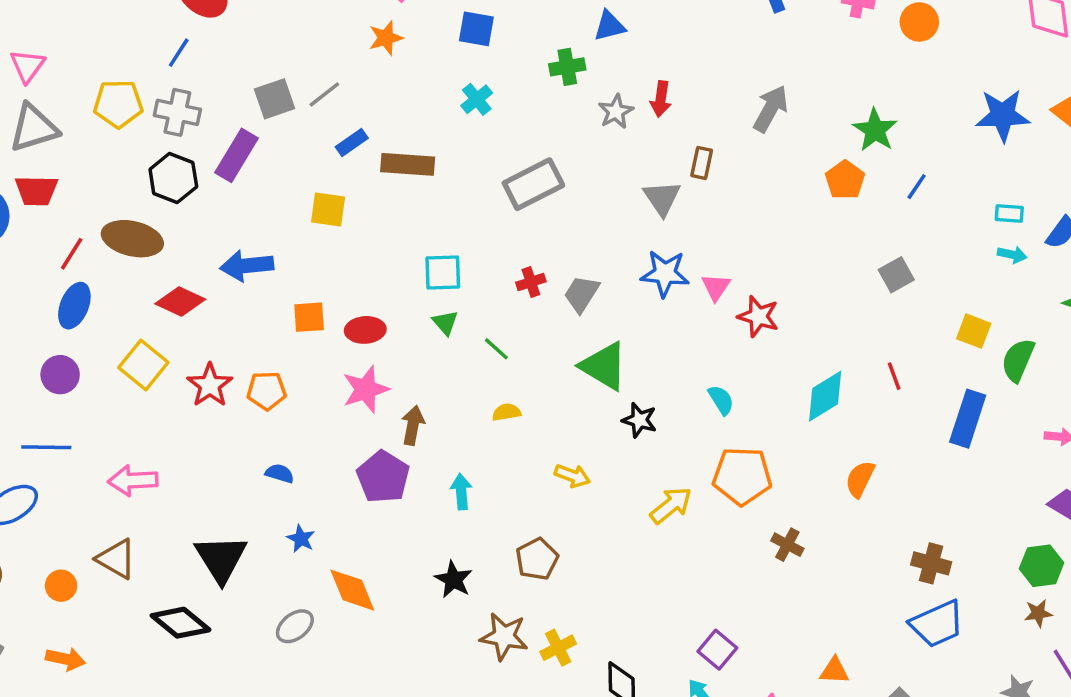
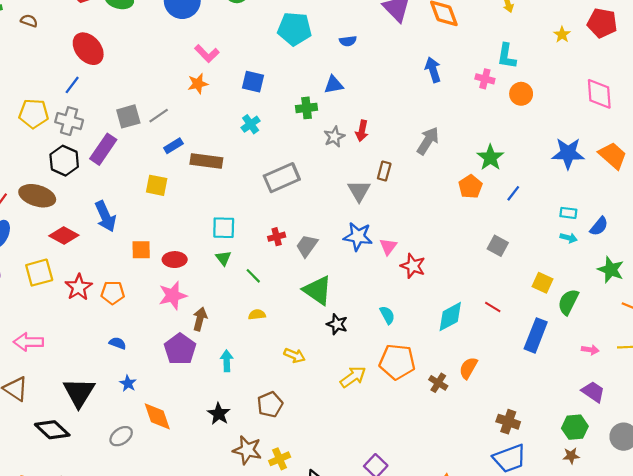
blue arrow: (247, 266) -> (105, 216), turned -112
gray square: (896, 275) -> (498, 246), turned -36
yellow square: (143, 365) -> (39, 273), turned 32
red line: (894, 376) -> (493, 307), turned -42
brown cross: (787, 545) -> (438, 383), moved

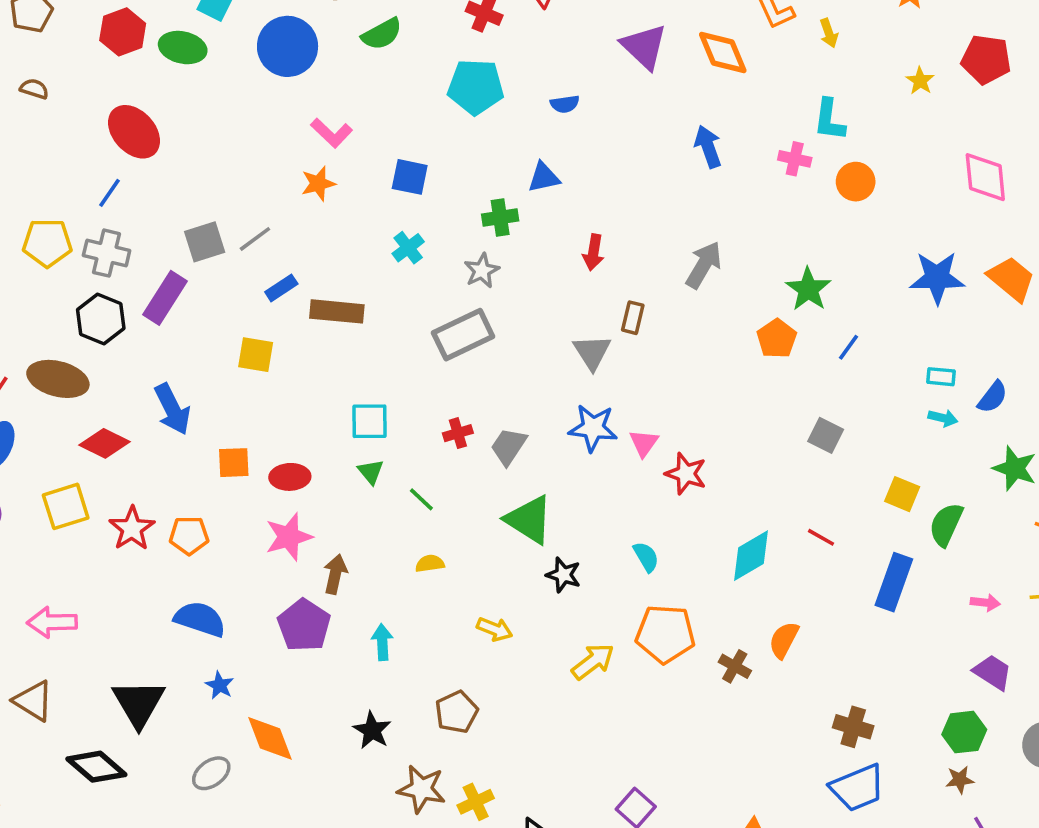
gray star: (334, 137) -> (482, 271), moved
blue semicircle: (118, 343) -> (200, 619), size x1.8

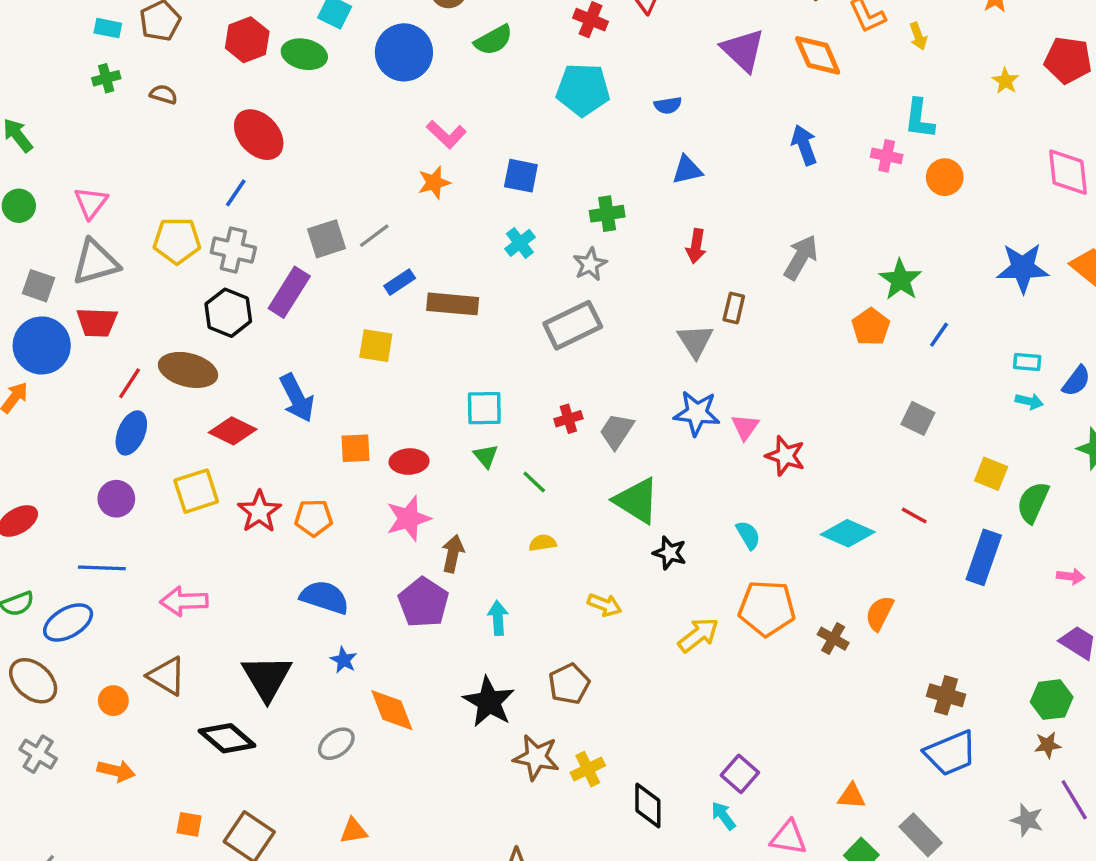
blue triangle: (544, 177) -> (687, 170), moved
cyan diamond: (751, 556) -> (848, 533), turned 54
black star: (372, 730) -> (489, 702), size x1.4

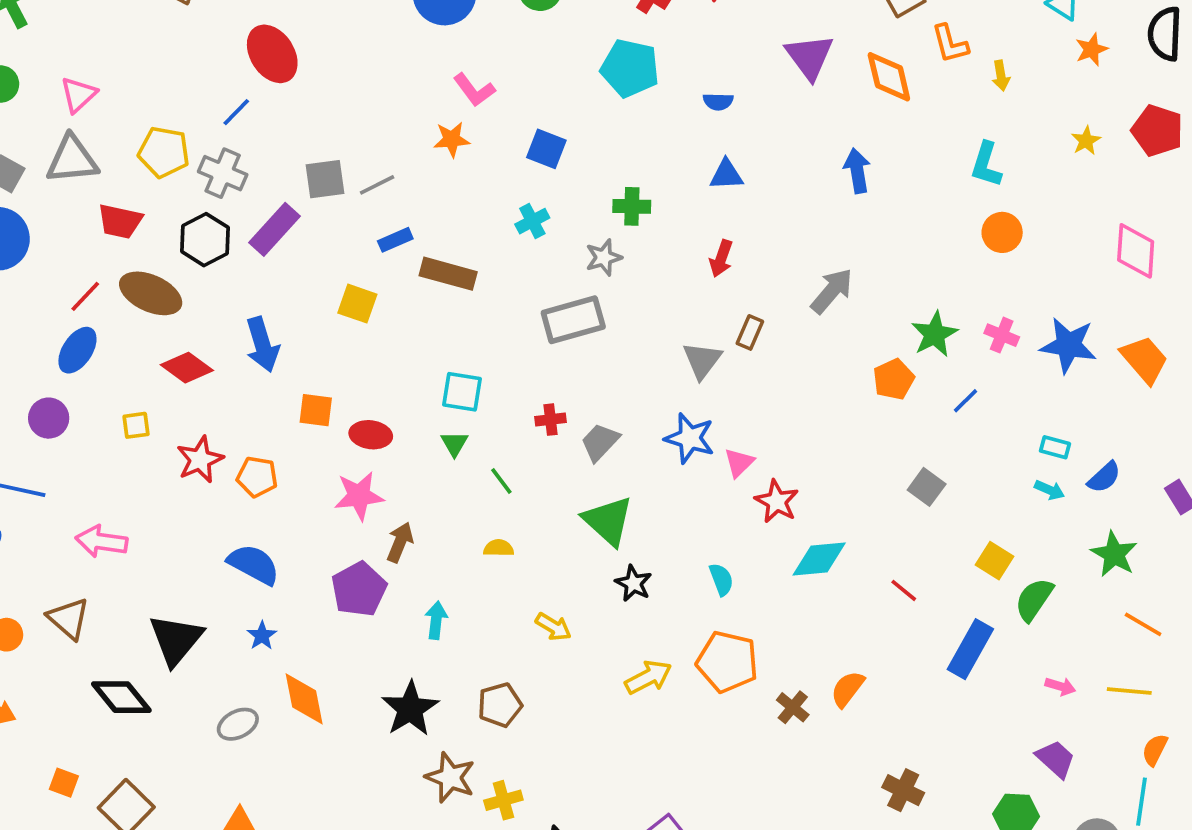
pink cross: (887, 156) -> (1002, 335), moved
red trapezoid: (97, 322) -> (120, 221), moved
yellow square: (196, 491) -> (136, 425), size x0.6
cyan diamond: (848, 533) -> (819, 559), moved, turned -39

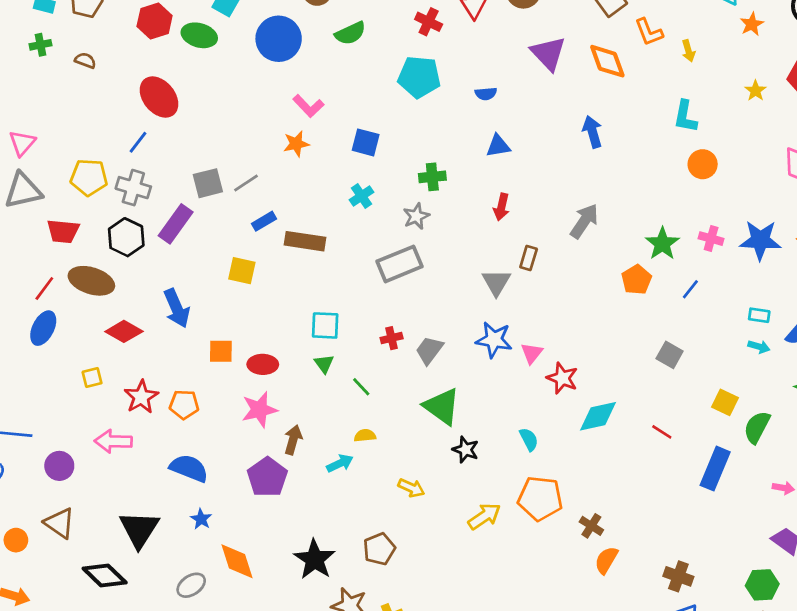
purple circle: (49, 418) -> (59, 466), moved
pink arrow: (101, 541) -> (113, 441), moved
cyan arrow: (436, 620) -> (340, 463), moved, turned 65
orange semicircle: (848, 689) -> (606, 560), moved

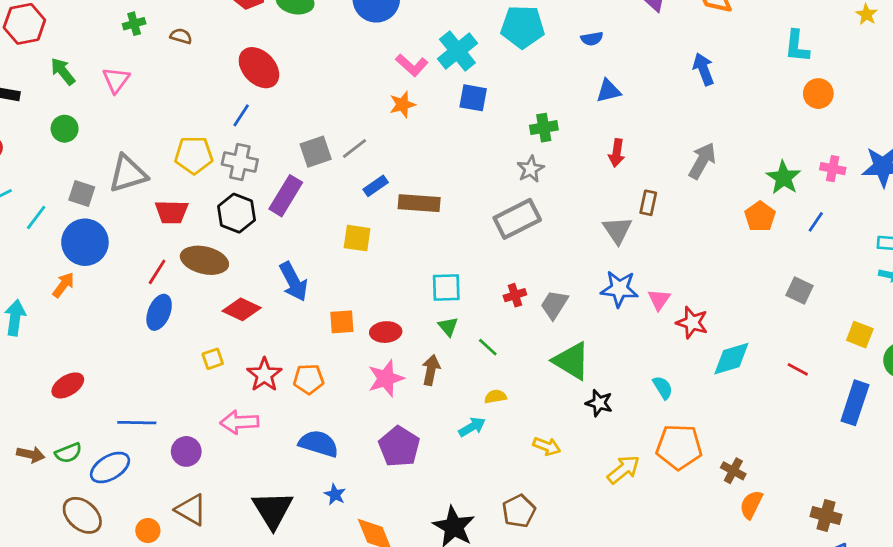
pink triangle: (22, 143) -> (116, 80), moved
cyan cross: (362, 196) -> (457, 51), moved, size x1.6
brown arrow: (293, 440) -> (431, 370), moved

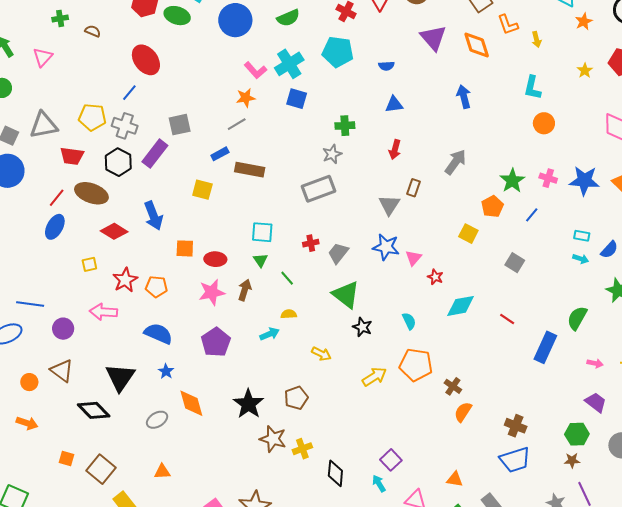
gray line: (354, 148) -> (237, 124), moved
red star: (692, 323) -> (435, 277), size x0.7
yellow square: (860, 335) -> (468, 234), moved

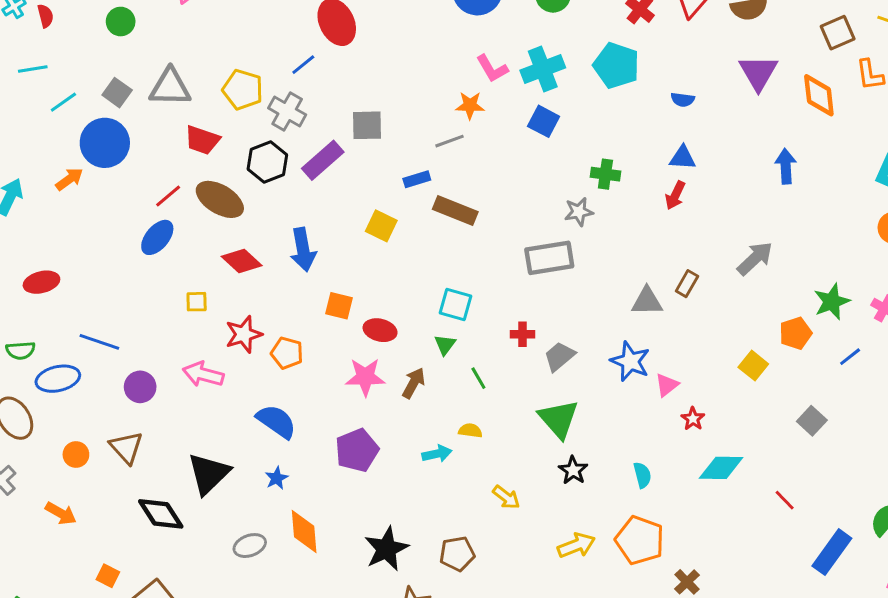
red arrow: (395, 150) -> (675, 195), moved
gray triangle: (389, 205) -> (647, 301), turned 45

